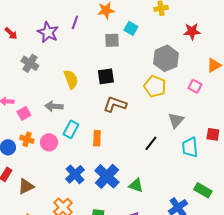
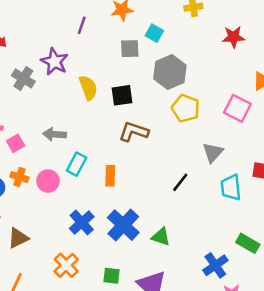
purple star: (48, 32) -> (54, 62), moved
gray hexagon: (166, 58) -> (170, 72), moved
yellow semicircle: (71, 79) -> (88, 88), moved
pink square: (195, 86) -> (237, 108), size x1.5

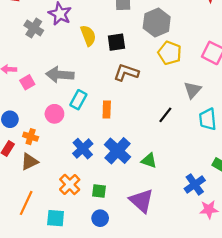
gray arrow: (54, 134) -> (60, 75), size x1.4
orange cross: (19, 177) -> (31, 137), moved
green square: (112, 276) -> (99, 191), moved

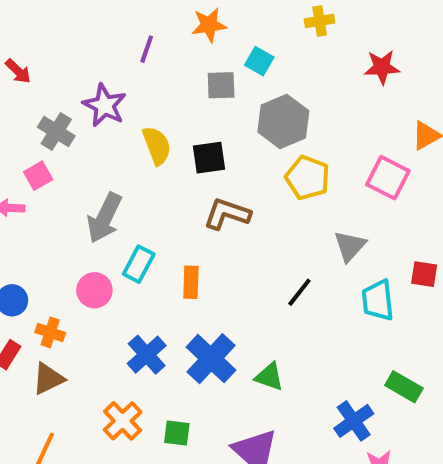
gray arrow: (60, 75) -> (104, 218), turned -68
pink square: (27, 82) -> (38, 176), moved

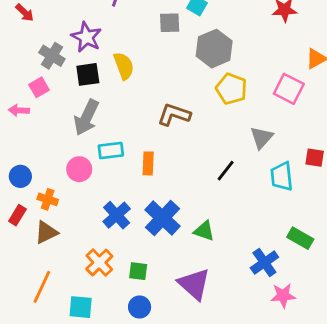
black square: (209, 158) -> (88, 74), moved
cyan rectangle: (139, 264) -> (111, 151), turned 55

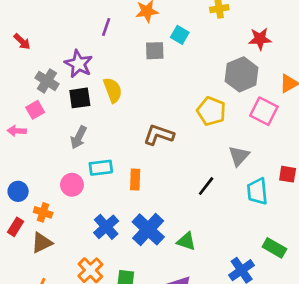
gray hexagon: (214, 49) -> (242, 74), moved
gray arrow: (86, 117) -> (79, 137), size x0.7

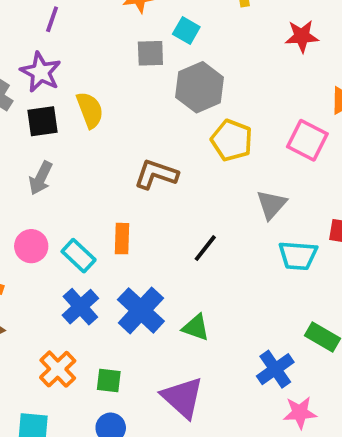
purple line: (106, 27) -> (52, 19), moved
gray hexagon: (242, 74) -> (200, 87), moved
cyan rectangle: (101, 168) -> (79, 256), moved, turned 50
black line: (206, 186) -> (205, 248), moved
cyan trapezoid: (257, 191) -> (298, 256), turned -80

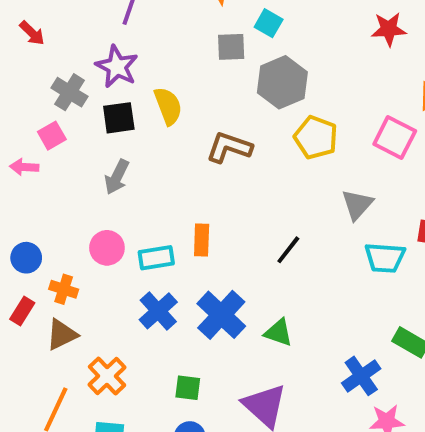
brown L-shape: (156, 174) -> (229, 147), moved
cyan rectangle: (79, 256) -> (156, 258), turned -52
orange cross: (58, 369) -> (107, 376), moved

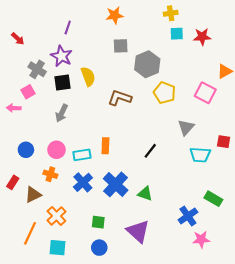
cyan square: (269, 23) -> (177, 34), moved, turned -32
blue circle: (26, 258) -> (26, 150), moved
orange cross: (64, 289) -> (50, 174), moved

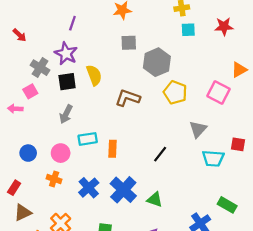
red star: (202, 37) -> (224, 26), moved
cyan rectangle: (82, 155) -> (88, 139), moved
brown triangle: (33, 195) -> (23, 213), moved

